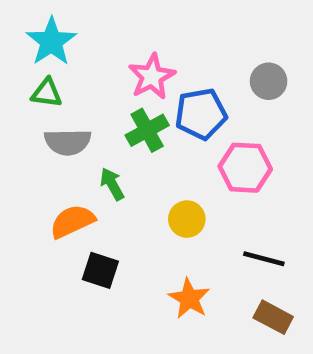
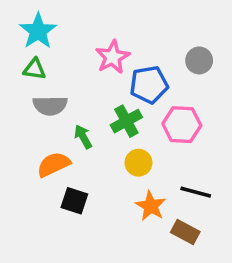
green cross: (147, 130) -> (126, 121), moved
orange star: (189, 298) -> (151, 206), moved
brown rectangle: (273, 317) -> (185, 232), moved

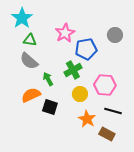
green triangle: (35, 69) -> (30, 40), moved
gray semicircle: (50, 106) -> (29, 61), turned 42
pink hexagon: (182, 125) -> (105, 85), moved
black square: (74, 201) -> (50, 107), moved

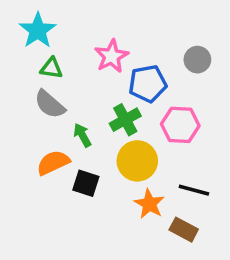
pink hexagon: (105, 85) -> (180, 125), moved
yellow circle: (80, 94) -> (137, 161), size x1.5

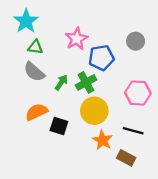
pink hexagon: (180, 125) -> (138, 93), moved
green arrow: (82, 135) -> (61, 82), moved, turned 63

